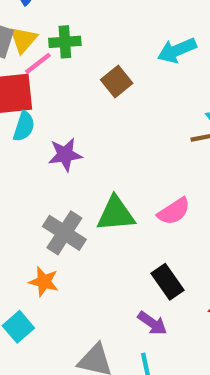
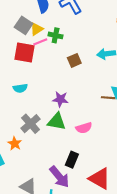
cyan semicircle: (24, 126) -> (20, 88), moved, turned 48
purple star: (65, 155) -> (60, 99), moved
black rectangle: (168, 282) -> (72, 160), turned 42
purple arrow: (152, 323) -> (59, 177), size x1.6

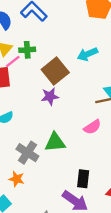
brown square: (74, 60) -> (55, 71), size x1.6
purple star: (60, 99) -> (50, 96), moved
pink semicircle: (84, 128) -> (92, 127), moved

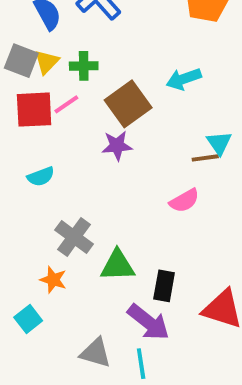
pink line: (13, 62) -> (66, 104), moved
green triangle: (55, 142) -> (118, 265), moved

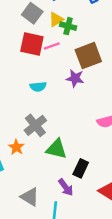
yellow triangle: (47, 62) -> (56, 19), moved
cyan semicircle: (41, 177) -> (38, 87), moved
purple arrow: (148, 322) -> (66, 187), size x0.7

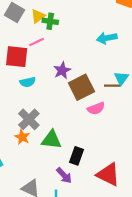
red square: (32, 44) -> (17, 57), moved
brown square: (88, 56) -> (81, 87), moved
purple star: (75, 78) -> (62, 70), turned -30
orange star: (16, 147) -> (22, 137), moved

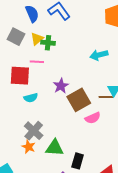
pink line: (37, 42) -> (37, 62), turned 32

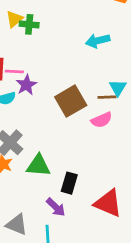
pink line: (37, 62) -> (14, 71), moved
purple star: (61, 86) -> (26, 85), moved
pink semicircle: (93, 118) -> (102, 120), moved

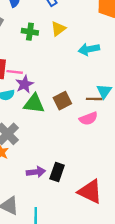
yellow triangle: (14, 19) -> (58, 29), moved
brown square: (71, 101) -> (62, 101), size x0.7
green triangle: (38, 166) -> (34, 104), moved
purple arrow: (56, 207) -> (36, 172), moved, turned -54

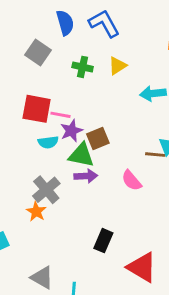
brown square: (62, 101) -> (98, 138), moved
pink semicircle: (88, 119) -> (132, 181), moved, turned 66
purple arrow: (36, 172) -> (86, 176), moved

